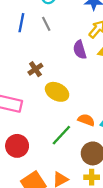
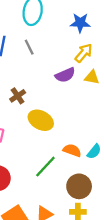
purple semicircle: (80, 50) -> (65, 75), turned -96

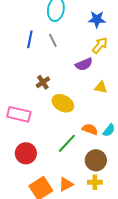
yellow triangle: (92, 77) -> (101, 87), moved

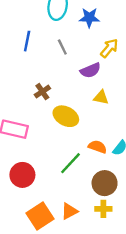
blue star: (97, 19) -> (89, 18), moved
gray line: (53, 40) -> (62, 47), moved
yellow triangle: (101, 87) -> (101, 97), moved

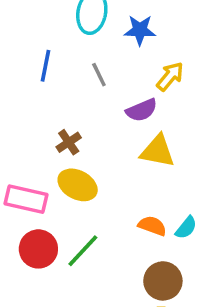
yellow triangle: (101, 97) -> (158, 151), size x1.5
yellow ellipse: (66, 116) -> (78, 185), moved
green line: (71, 163) -> (83, 251), moved
red circle: (22, 175) -> (38, 249), moved

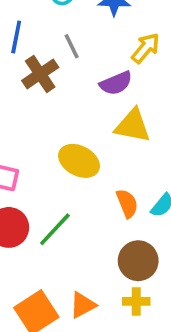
brown cross: (69, 142) -> (40, 74), moved, size x1.4
yellow ellipse: (78, 185) -> (79, 161), moved
orange semicircle: (152, 226) -> (127, 203), turned 48

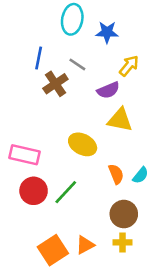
gray line: (72, 46) -> (77, 64), turned -30

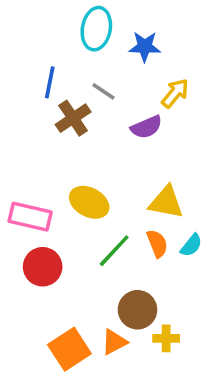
yellow triangle: (120, 120) -> (166, 202), moved
yellow ellipse: (83, 144) -> (89, 202), moved
green line: (66, 192) -> (114, 251), moved
brown circle: (124, 214) -> (137, 310), moved

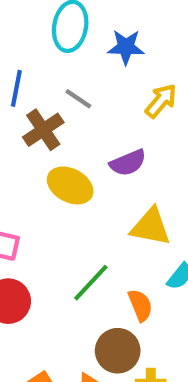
purple semicircle: (146, 127) -> (128, 163), moved
yellow ellipse: (89, 202) -> (70, 185), moved
orange semicircle: (157, 243) -> (140, 305), moved

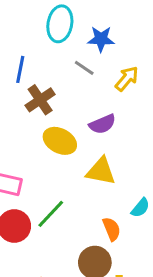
gray line: (78, 99) -> (84, 68), moved
yellow triangle: (151, 227) -> (101, 171), moved
green line: (91, 283) -> (51, 214), moved

